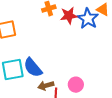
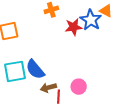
red star: (69, 16) -> (74, 27), moved

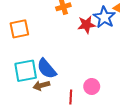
brown arrow: (48, 88) -> (41, 85), moved

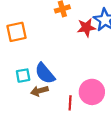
cyan square: (26, 71) -> (23, 76), size x0.6
pink circle: (92, 86) -> (92, 92), size x1.5

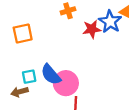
brown arrow: (39, 91) -> (19, 92), moved
pink circle: (92, 92) -> (66, 83), moved

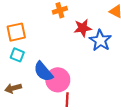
blue star: (110, 22) -> (100, 40), moved
cyan square: (29, 77) -> (17, 55), moved, turned 32

